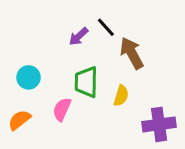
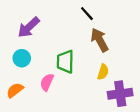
black line: (106, 27) -> (87, 14), moved
purple arrow: (79, 36) -> (29, 27), moved, size x1.5
yellow semicircle: (121, 96) -> (103, 72), moved

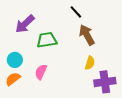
cyan circle: (22, 58) -> (15, 60), moved
green trapezoid: (65, 62) -> (47, 40), moved, turned 80

